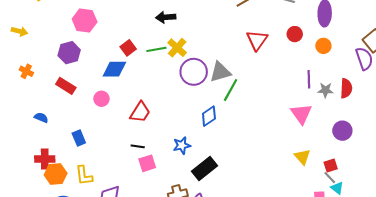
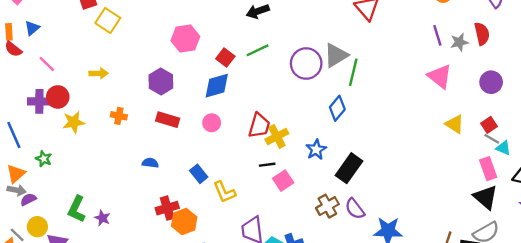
pink hexagon: (85, 20) -> (185, 39), moved
yellow cross: (177, 48) -> (277, 136), moved, turned 36
yellow L-shape: (84, 176) -> (224, 192), moved

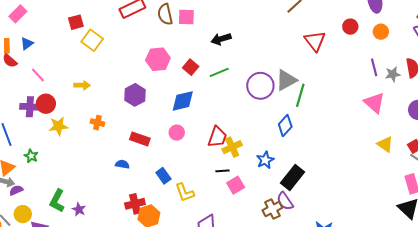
red square: (225, 58) -> (191, 67), moved
red rectangle: (168, 120) -> (140, 139), moved
purple semicircle: (355, 209) -> (285, 201), moved

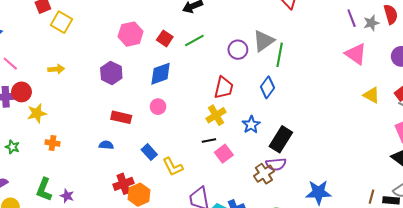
purple circle: (260, 86) -> (238, 50), size x0.7
orange cross: (97, 123) -> (52, 143), moved
red trapezoid: (217, 137) -> (224, 88), moved
purple semicircle: (285, 201) -> (276, 164), turned -54

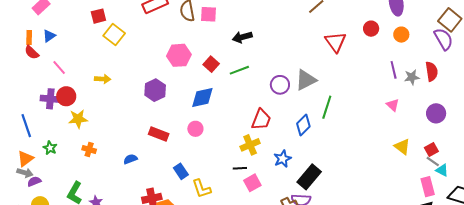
pink triangle: (356, 54) -> (393, 105), size x0.6
green line: (280, 55) -> (327, 107), moved
blue semicircle: (106, 145) -> (130, 159), moved, turned -32

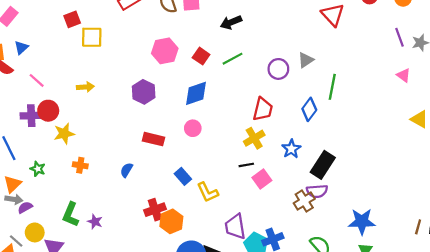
yellow square: (114, 35) -> (92, 37), turned -30
gray triangle: (306, 80) -> (306, 60), size x0.7
blue semicircle: (130, 159) -> (126, 170), turned -32

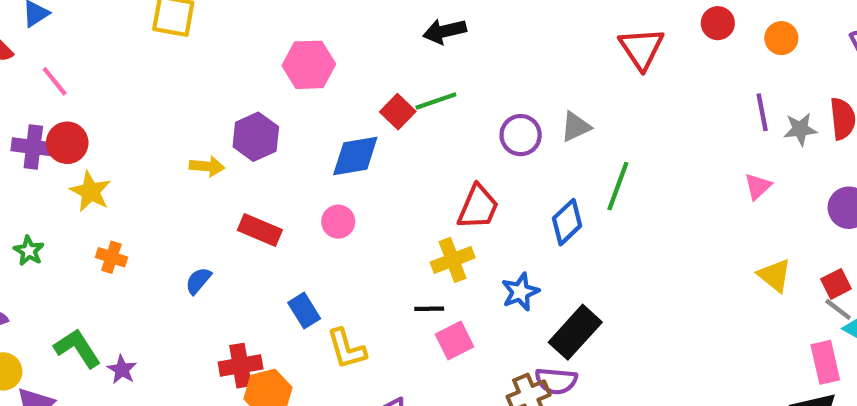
red square: (201, 56) -> (398, 112), moved
pink triangle: (403, 75) -> (758, 186), turned 32
yellow arrow: (85, 87) -> (207, 166), moved
yellow star: (64, 134) -> (90, 192), turned 30
green L-shape: (71, 214) -> (77, 348), turned 115

